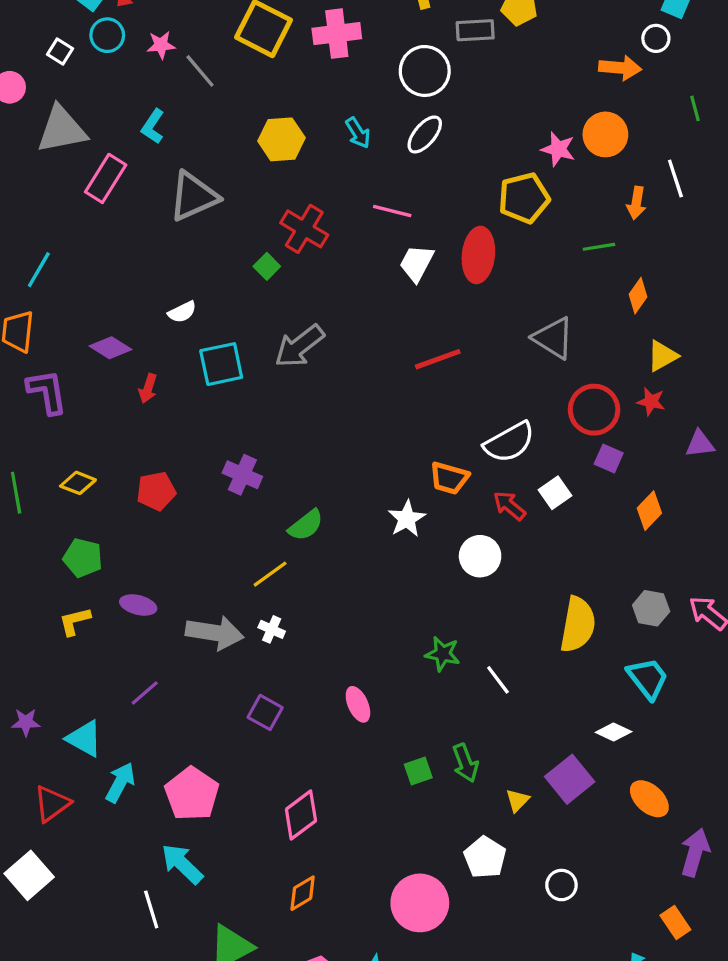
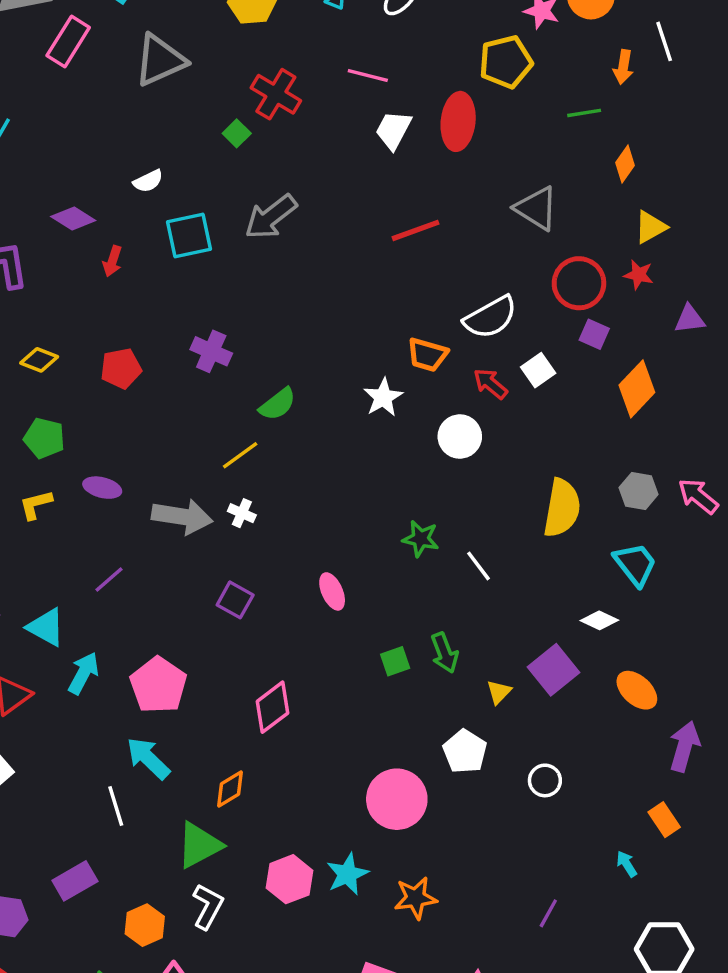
orange diamond: (649, 511) -> (637, 389), size x1.4
orange diamond: (303, 893) -> (230, 789), moved

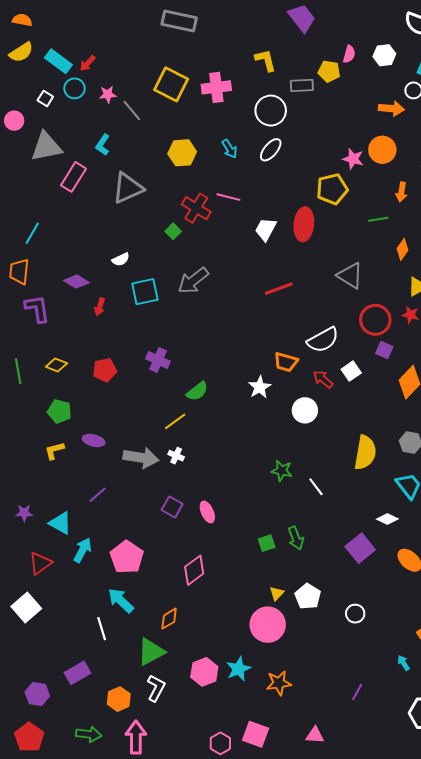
pink line: (368, 75) -> (228, 197), moved
pink ellipse: (332, 591) -> (207, 512), moved
yellow triangle: (499, 692) -> (277, 593), moved

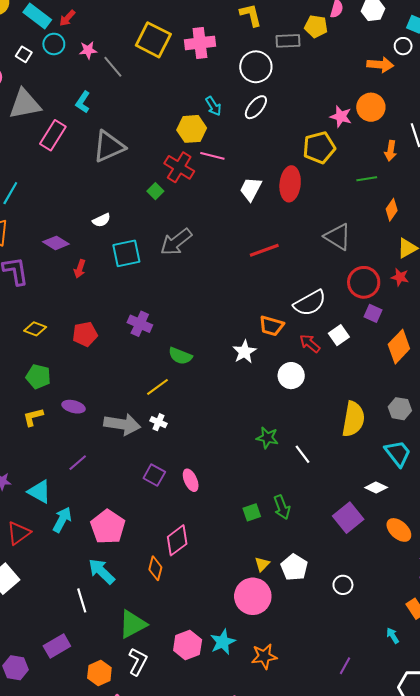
yellow hexagon: (182, 153) -> (192, 129), moved
green semicircle: (197, 391) -> (180, 356), turned 60
orange diamond: (169, 619) -> (155, 568), moved, turned -45

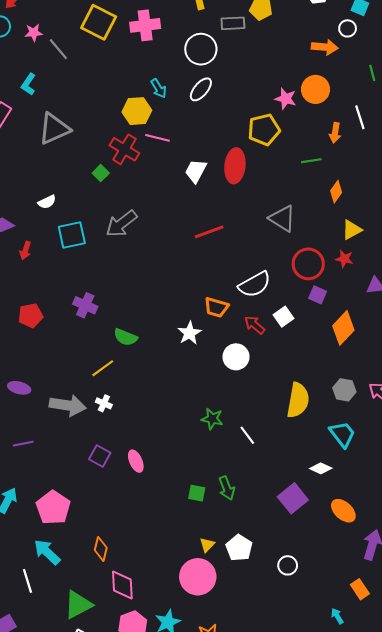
purple line: (78, 463) -> (23, 444), turned 30
green square: (252, 512) -> (197, 493), turned 30
pink diamond: (177, 540) -> (122, 585), moved, turned -56

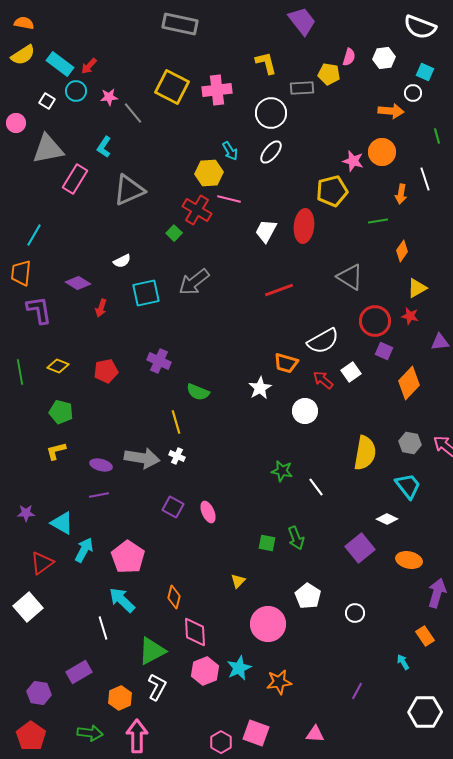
yellow line: (103, 368) -> (176, 422), turned -70
purple ellipse: (19, 388) -> (101, 465), moved
orange ellipse: (343, 511) -> (409, 560), turned -30
yellow triangle: (207, 545) -> (238, 581), moved

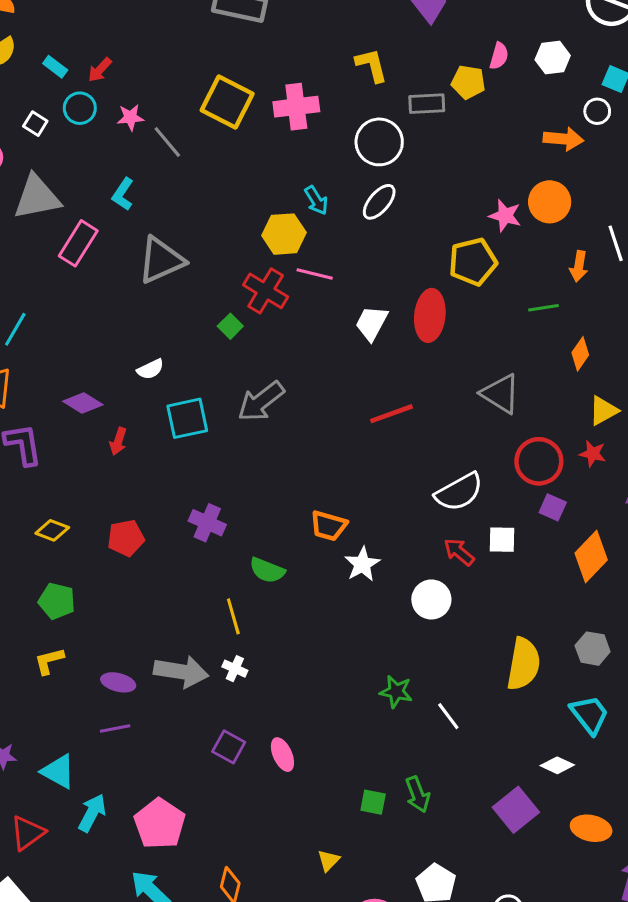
cyan rectangle: (60, 64) -> (55, 67), size x0.6
orange trapezoid: (286, 363) -> (329, 526), moved
white square: (351, 372) -> (502, 540), turned 36

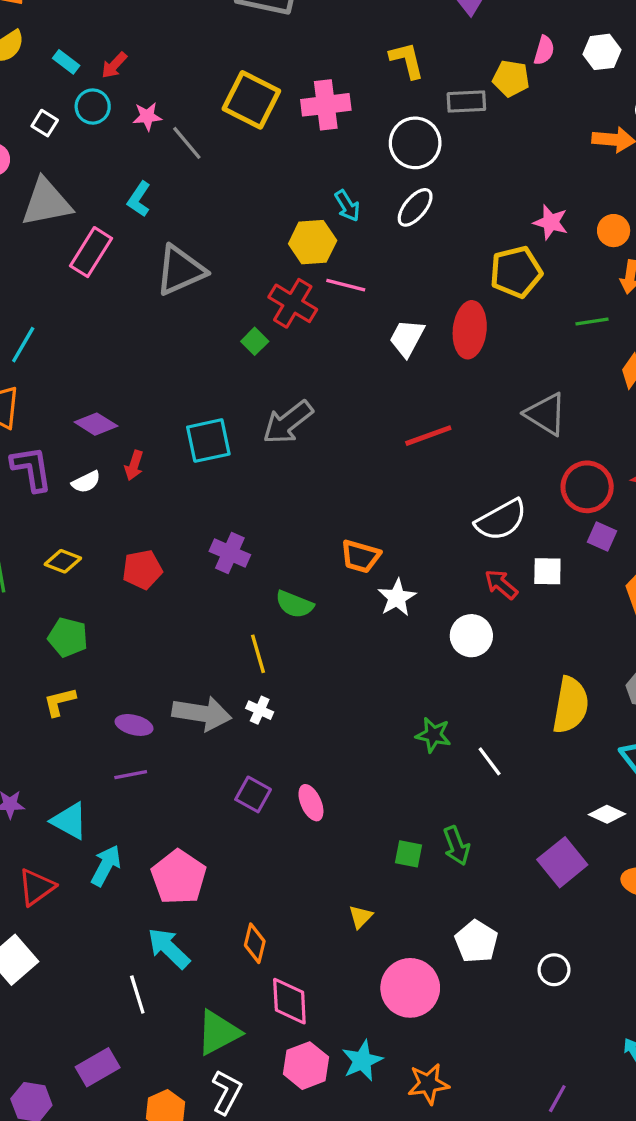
orange circle: (550, 202) -> (614, 231), moved, size x0.7
white semicircle: (150, 369) -> (86, 482), moved

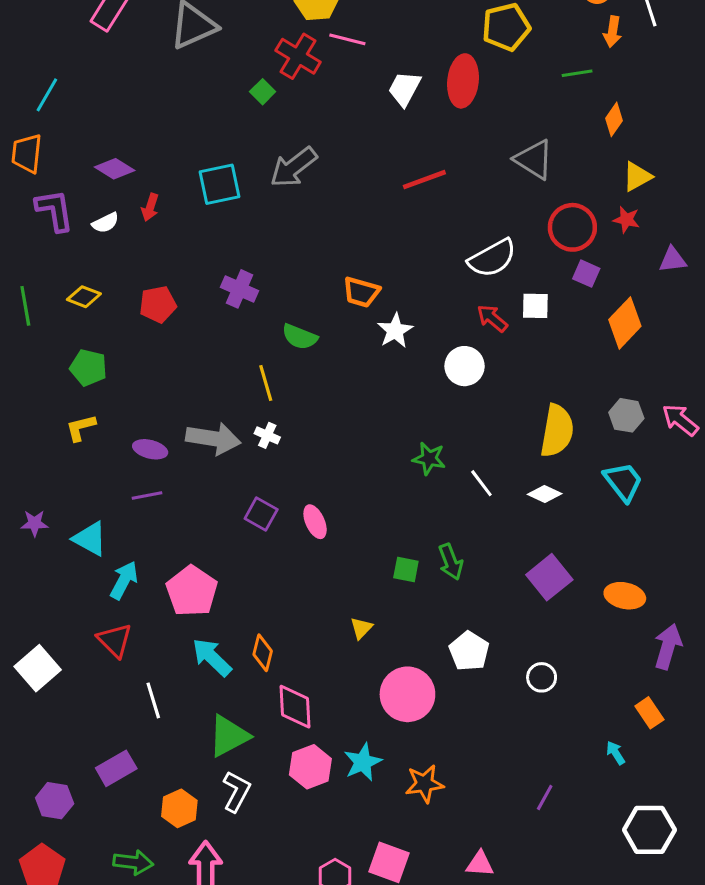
white diamond: (607, 814) -> (545, 494), moved
red triangle: (36, 887) -> (115, 640), moved, turned -39
cyan arrow: (169, 948) -> (212, 657), moved

